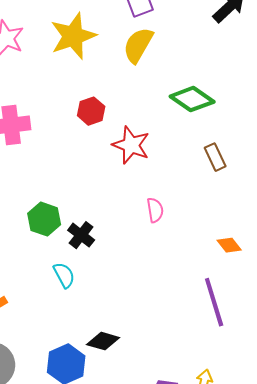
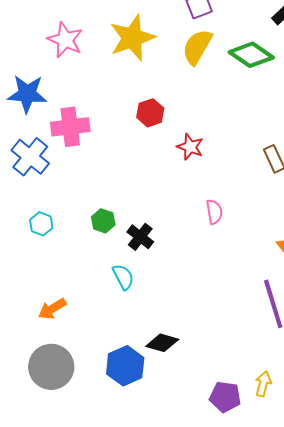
green diamond: (192, 99) -> (251, 55), moved
red star: (131, 145) -> (190, 147), size x0.7
green hexagon: (44, 219) -> (103, 221), size x0.7

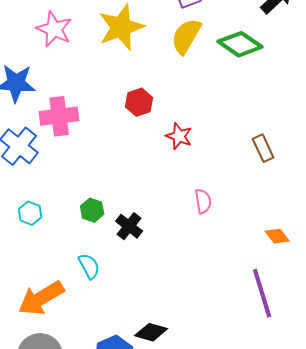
cyan semicircle: (123, 277) -> (89, 266), moved
orange arrow: (52, 309) -> (41, 298), size x1.6

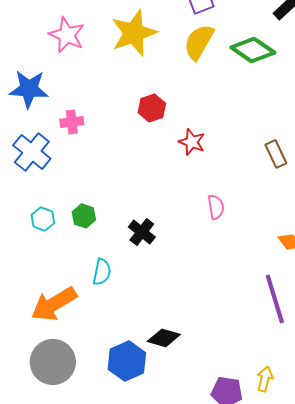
pink cross: (59, 116) -> (72, 122), size x0.6
green hexagon: (92, 210) -> (84, 216), moved
cyan semicircle: (89, 266) -> (102, 272), turned 40

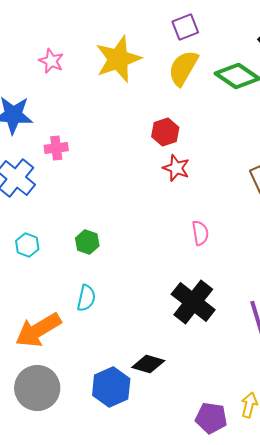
pink star: (67, 35) -> (51, 61), size x0.7
red hexagon: (152, 108) -> (165, 132), moved
green hexagon: (84, 216) -> (87, 242), moved
black cross: (142, 232) -> (193, 302), moved, size x1.6

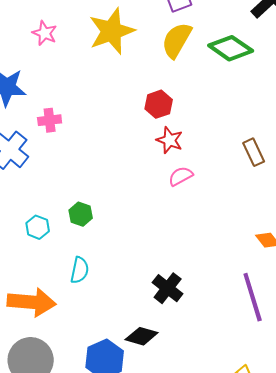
pink semicircle: (200, 233) -> (181, 176), moved, turned -110
cyan hexagon: (27, 245) -> (38, 227), moved
black cross: (193, 302) -> (168, 288), moved, size x0.7
orange arrow: (38, 330) -> (32, 302), turned -144

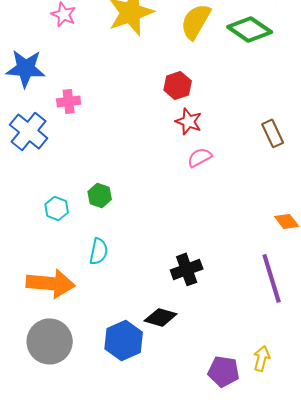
black cross: (168, 288) -> (187, 269), turned 32

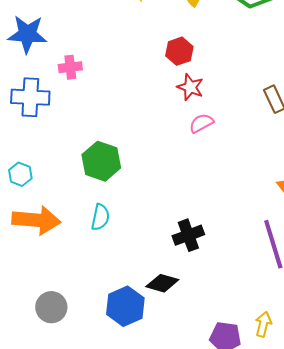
blue cross: (29, 131) -> (30, 97), turned -36
green hexagon: (100, 195) -> (101, 161), size x1.6
cyan hexagon: (57, 208) -> (20, 174), moved
orange arrow: (51, 283) -> (36, 220), moved
gray circle: (50, 341) -> (51, 307), size x0.7

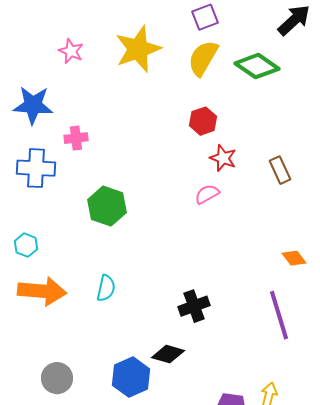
red hexagon: (179, 51) -> (203, 121), moved
red star: (190, 87) -> (223, 158), moved
green hexagon: (101, 161) -> (107, 206), moved

